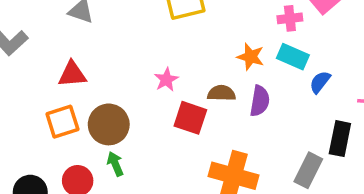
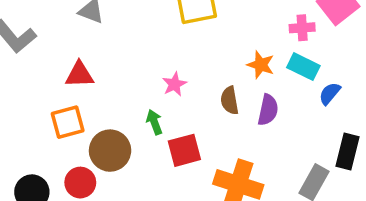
brown semicircle: (221, 93) -> (230, 100), turned -104
red square: (190, 118) -> (184, 150), moved, turned -36
brown circle: (109, 124) -> (110, 151), moved
green arrow: (115, 164) -> (154, 122), moved

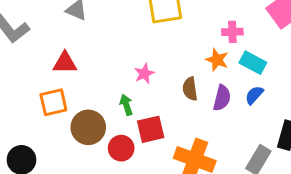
pink cross: (302, 28) -> (232, 32), moved
blue semicircle: (330, 93) -> (254, 95), moved
red circle: (80, 183) -> (121, 148), moved

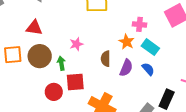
red triangle: (65, 63) -> (34, 28), moved
blue semicircle: (254, 95) -> (148, 69), turned 88
brown circle: (88, 127) -> (40, 56), moved

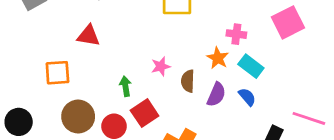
pink star: (76, 44) -> (161, 66), moved
brown circle: (40, 56) -> (78, 117), moved
red square: (75, 82) -> (145, 113), turned -30

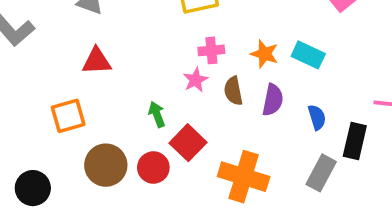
pink cross: (236, 34) -> (211, 50), moved
blue semicircle: (247, 97) -> (317, 117), moved, turned 36

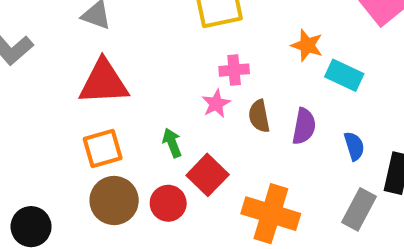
orange star: (264, 54) -> (307, 45), moved
red triangle: (97, 61) -> (104, 82), size x1.5
orange square: (68, 116) -> (103, 148), moved

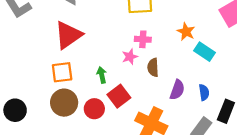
red triangle: (104, 82) -> (68, 35), turned -40
purple semicircle: (304, 126) -> (177, 90), moved

